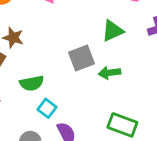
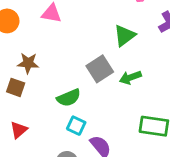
green semicircle: (32, 83) -> (69, 98), moved

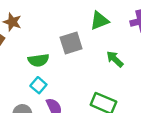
green arrow: (130, 78) -> (115, 59), moved, turned 48

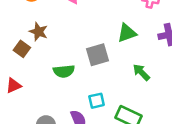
cyan square: (38, 85) -> (97, 101), moved, turned 35

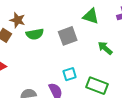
green triangle: (127, 33) -> (91, 16), turned 42
green semicircle: (64, 71) -> (35, 34), moved

